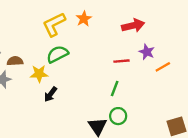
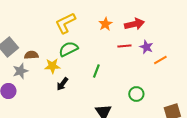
orange star: (84, 19) -> (105, 24), moved
red line: (122, 61) -> (124, 46), moved
green line: (115, 89) -> (96, 71), moved
green circle: (118, 116) -> (136, 94), moved

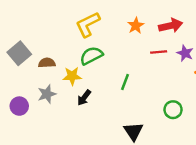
gray star: (20, 71) -> (47, 94), moved

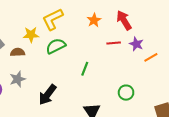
red arrow: (171, 26) -> (124, 20), turned -108
yellow star: (72, 76) -> (31, 35), moved
black arrow: (84, 98) -> (48, 95), moved, size x1.5

